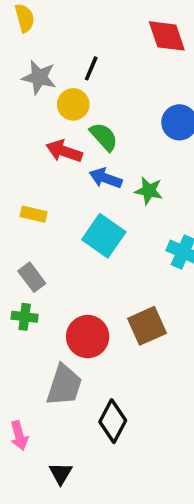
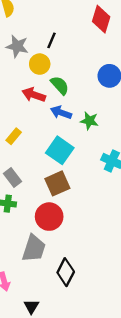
red diamond: (167, 36) -> (101, 19), turned 36
yellow rectangle: (34, 214) -> (14, 136), turned -63
brown square: (147, 326) -> (57, 183), moved

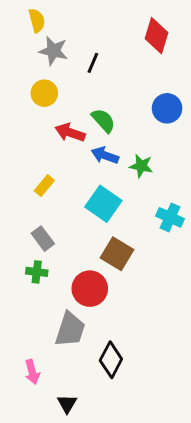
gray star: (17, 46) -> (53, 51), moved
yellow circle: (40, 64) -> (44, 93), moved
brown square: (57, 183) -> (117, 254), moved, turned -35

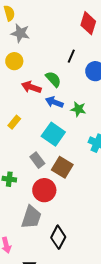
black line: (93, 63) -> (71, 56), moved
gray rectangle: (43, 239) -> (37, 160), moved

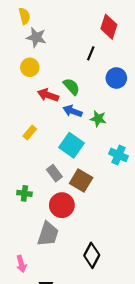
black line: (71, 56) -> (91, 53), moved
black diamond: (58, 237) -> (92, 255), moved

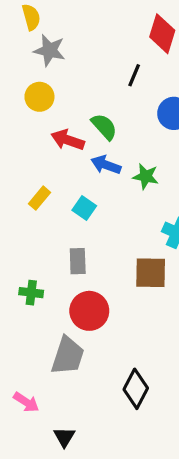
cyan square: (71, 145) -> (84, 208), moved, size x0.6
gray rectangle: (54, 173) -> (78, 261), turned 35
brown square: (81, 181) -> (151, 273), moved, turned -30
pink arrow: (21, 264) -> (26, 402), turned -42

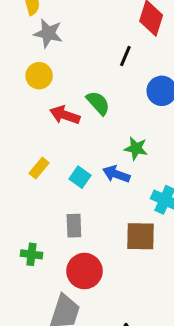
blue arrow: (106, 165) -> (116, 174), moved

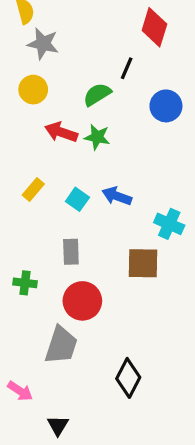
green semicircle: (98, 103) -> (97, 94), moved, turned -80
green star: (136, 148) -> (97, 137), moved

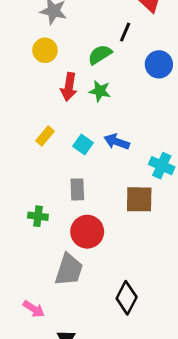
red arrow: (61, 132) -> (69, 87), turned -100

